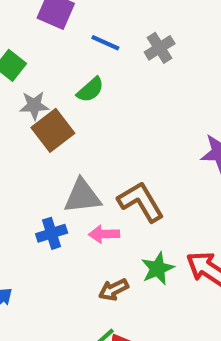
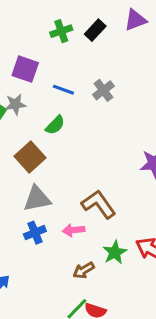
gray star: (34, 105) -> (15, 104), moved
gray triangle: (82, 196) -> (37, 199), moved

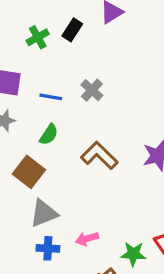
brown L-shape: (99, 204) -> (99, 155), moved
blue cross: (35, 233) -> (48, 248), turned 35
green star: (115, 252) -> (133, 254), turned -30

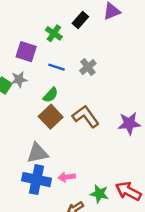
green cross: (38, 37) -> (54, 33), moved, turned -35
brown square: (29, 172) -> (51, 117), moved
blue cross: (48, 248) -> (37, 180), size x1.6

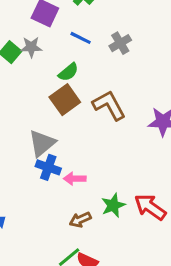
gray triangle: (38, 153) -> (42, 143), turned -35
blue cross: (37, 180) -> (48, 167), moved, size x0.7
green star: (99, 194) -> (113, 205), turned 30

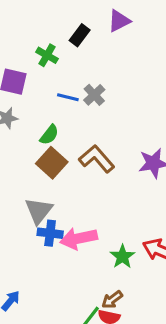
blue line: (81, 38) -> (68, 97), moved
pink arrow: (75, 179) -> (79, 238), size x1.6
brown arrow: (80, 220) -> (112, 300), moved

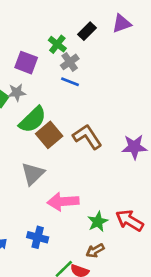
gray cross: (94, 95) -> (70, 62), moved
green semicircle: (49, 135) -> (33, 120), moved, size x1.6
blue cross: (50, 233) -> (38, 237), moved
brown arrow: (112, 300) -> (95, 251), moved

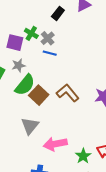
green cross: (57, 44) -> (31, 33), moved
gray star: (17, 92) -> (19, 65), moved

